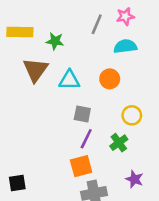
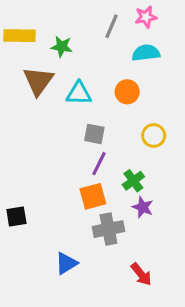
green cross: (119, 143) -> (133, 181), moved
purple star: (134, 179) -> (143, 207), moved

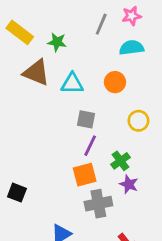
yellow rectangle: (20, 36) -> (20, 32), turned 36
brown triangle: (38, 81) -> (36, 72), turned -44
black square: (16, 217) -> (17, 193), turned 30

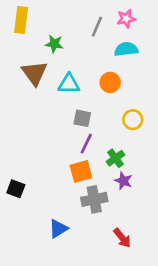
yellow rectangle: (20, 32) -> (21, 20), moved, turned 60
brown triangle: (36, 72) -> (34, 73), turned 32

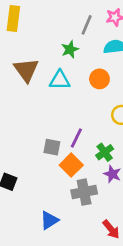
green star: (54, 44) -> (70, 49), moved, turned -30
gray square: (82, 118) -> (52, 147), moved
orange square: (81, 171) -> (71, 165), turned -30

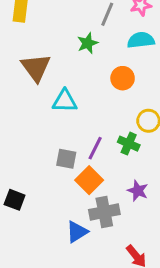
cyan triangle: (60, 80) -> (65, 101), moved
green cross: (105, 152) -> (129, 144), moved, turned -30
blue triangle: (49, 220) -> (77, 232), moved

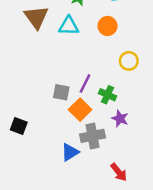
cyan triangle: (65, 101) -> (69, 26), moved
green cross: (129, 144) -> (108, 95), moved

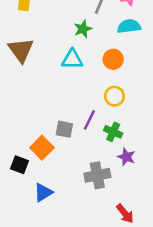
brown triangle: (36, 17) -> (21, 50), moved
yellow circle: (129, 61) -> (114, 96), moved
orange square: (80, 110) -> (42, 148), moved
blue triangle: (70, 152) -> (43, 192), moved

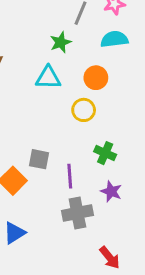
yellow circle: (114, 96) -> (84, 110), moved
purple line: (89, 120) -> (70, 176), moved, turned -30
green cross: (113, 132) -> (105, 153), moved

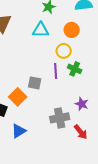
green cross: (105, 153) -> (75, 69), moved
purple line: (70, 176) -> (56, 71), moved
red arrow: (110, 258) -> (81, 132), moved

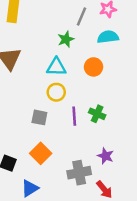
yellow circle: (64, 51) -> (56, 92), moved
gray square: (35, 83) -> (39, 117), moved
orange square: (18, 97) -> (41, 153), moved

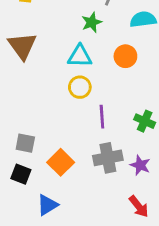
green cross: (97, 114) -> (145, 121), moved
gray square: (39, 117) -> (25, 143), moved
gray cross: (79, 173) -> (108, 158), moved

